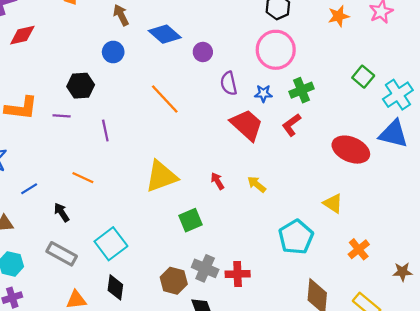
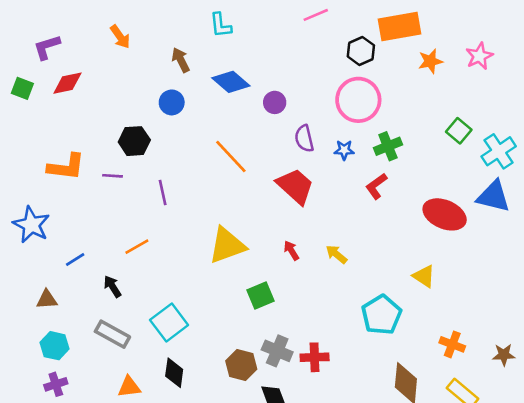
red trapezoid: (247, 125) -> (295, 186), moved
orange line: (83, 178) -> (137, 247), turned -55
orange cross: (359, 249) -> (452, 344), moved, turned -30

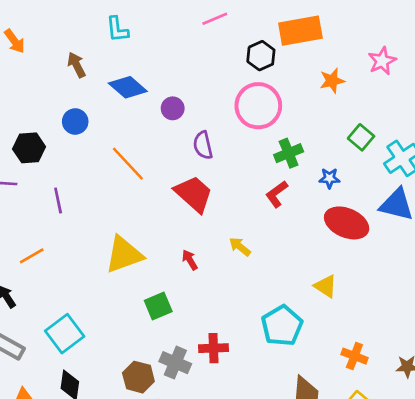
orange star: (430, 61) -> (332, 81), moved
blue circle: (172, 102) -> (75, 122), moved
blue star: (344, 150) -> (329, 178), moved
yellow arrow: (336, 254) -> (240, 247), moved
red cross: (315, 357) -> (213, 348), moved

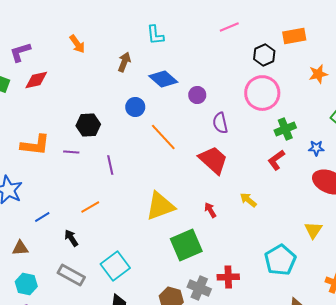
orange rectangle: (300, 31) -> (294, 36), size x0.7
brown arrow: (76, 65) -> (124, 62), turned 48
blue circle: (75, 122) -> (135, 107), moved
yellow triangle: (325, 286) -> (313, 230), turned 30
green square: (158, 306) -> (186, 245), size x1.5

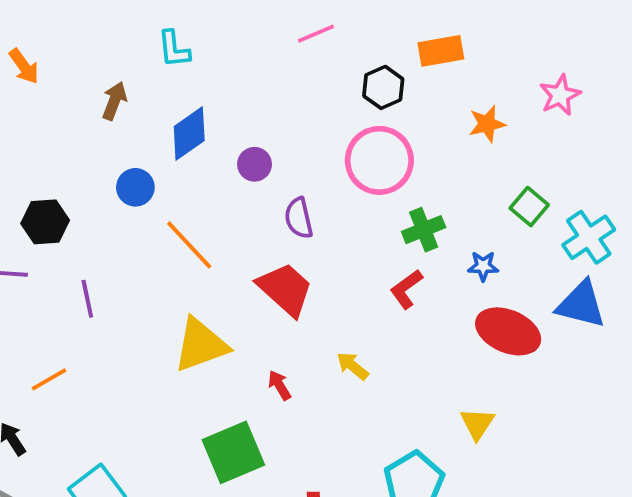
blue diamond: (163, 79) -> (189, 134), turned -76
yellow triangle: (160, 206) -> (201, 345), moved

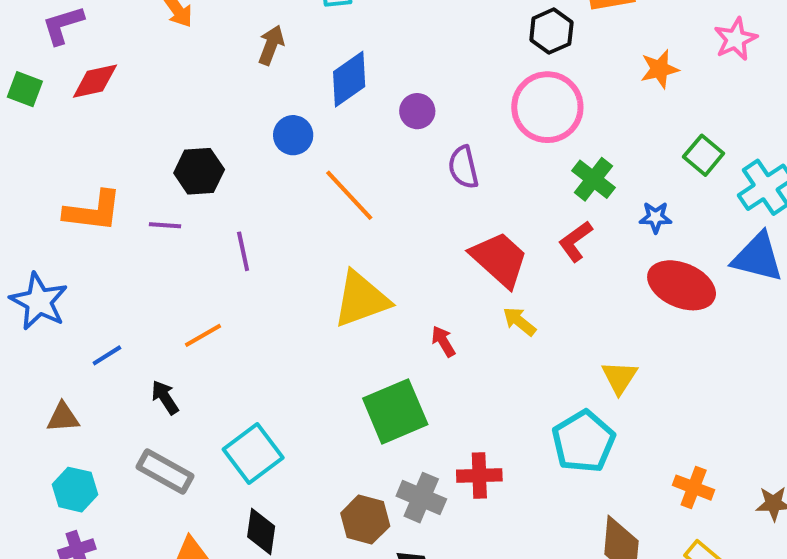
green cross: (424, 230) -> (593, 179), turned -30
red trapezoid: (285, 289) -> (499, 259), moved
yellow triangle: (477, 424) -> (619, 377), moved

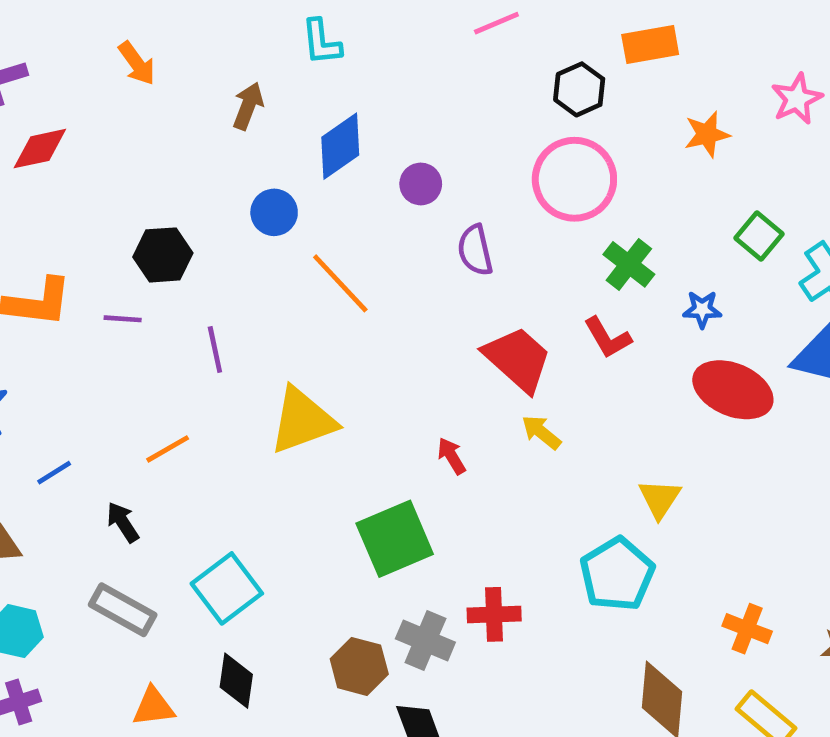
red L-shape: (575, 241) -> (608, 338), turned -84
yellow triangle: (361, 299) -> (302, 421), moved

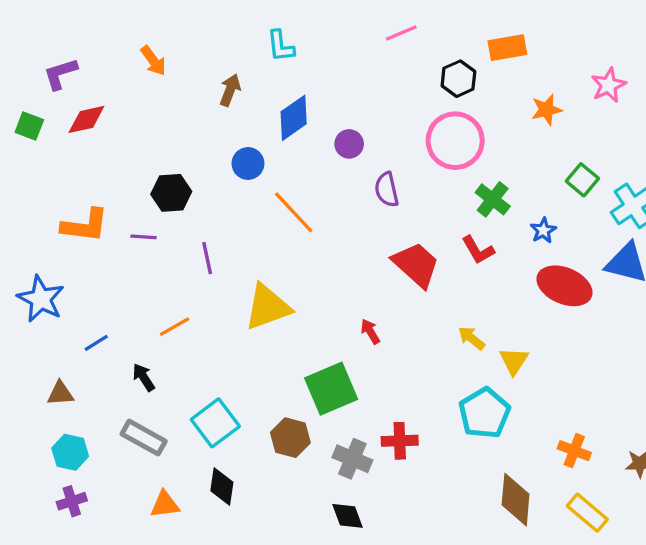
blue star: (702, 309) -> (543, 230), turned -30
yellow arrow: (541, 432) -> (471, 338), moved
brown hexagon: (359, 666) -> (290, 438), moved

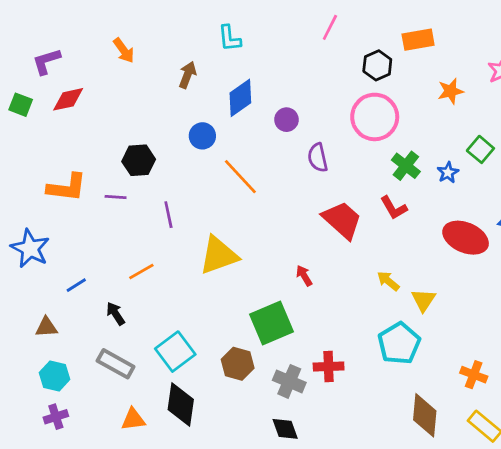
pink line: (401, 33) -> (330, 27), turned -40
blue star: (543, 230) -> (448, 173), moved
black diamond: (222, 487) -> (181, 404), size x1.4

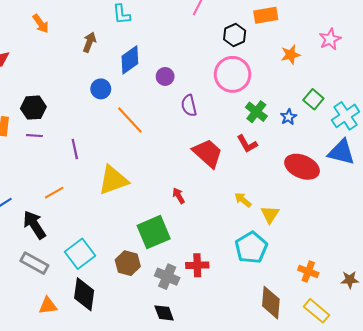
black hexagon: (139, 160) -> (33, 108), moved
black arrow: (116, 314) -> (34, 225), size x1.6

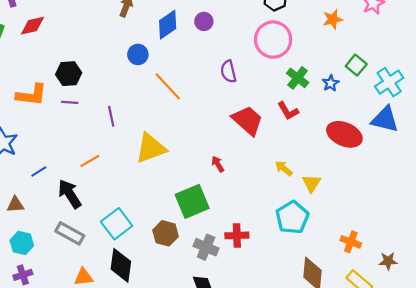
purple circle: (165, 76) -> (204, 21), moved
brown star: (350, 280) -> (388, 261), moved

